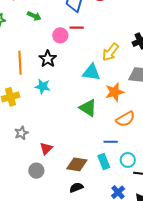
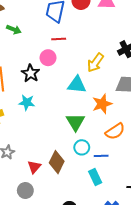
pink circle: (60, 35) -> (48, 58), moved
green triangle: (88, 108) -> (75, 122), turned 30
cyan circle: (128, 160) -> (82, 147), moved
brown diamond: (77, 164) -> (57, 162), moved, turned -70

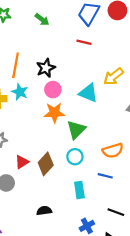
pink circle: (48, 58) -> (53, 90), moved
cyan star: (27, 102) -> (20, 92), moved
orange star: (102, 104) -> (54, 113), moved
blue line: (101, 156) -> (105, 176), moved

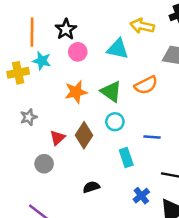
yellow arrow: (113, 76) -> (142, 26), turned 60
orange star: (54, 113) -> (76, 92), moved
green triangle: (76, 130) -> (111, 92), turned -30
orange semicircle: (113, 151) -> (146, 85), moved

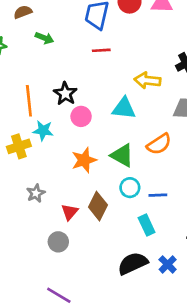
blue line: (152, 137) -> (158, 195), moved
black semicircle: (91, 187) -> (133, 263), moved, size x1.6

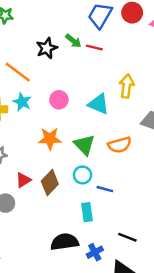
green arrow: (44, 38) -> (73, 41), moved
yellow arrow: (147, 80) -> (127, 86), turned 75
black star: (65, 94) -> (47, 48), moved
orange line: (29, 101) -> (18, 72), turned -64

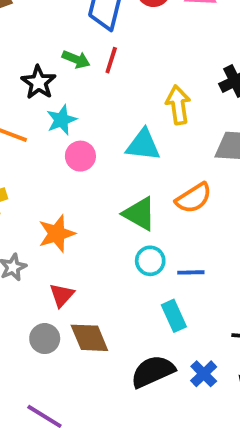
red line: (94, 47) -> (111, 60), turned -70
cyan star: (22, 102) -> (61, 120), moved, turned -30
orange star: (50, 139) -> (57, 234), moved
brown diamond: (50, 183) -> (89, 338), moved, turned -50

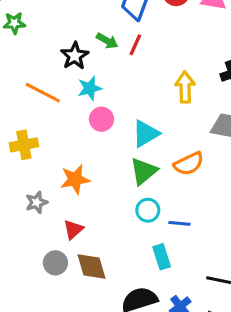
cyan triangle: (143, 145) -> (146, 134), moved, turned -44
green triangle: (139, 214) -> (144, 171), turned 44

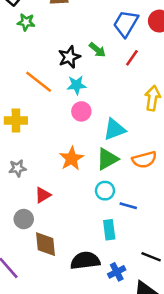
red line: (135, 45) -> (132, 58), moved
orange star: (75, 179) -> (72, 159), moved, turned -30
brown diamond: (92, 267) -> (45, 244), moved

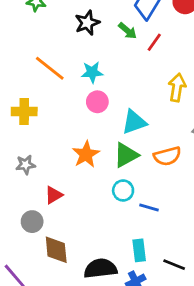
green arrow: (97, 50) -> (127, 31), moved
black star: (69, 57) -> (87, 23), moved
cyan rectangle: (109, 230) -> (139, 250), moved

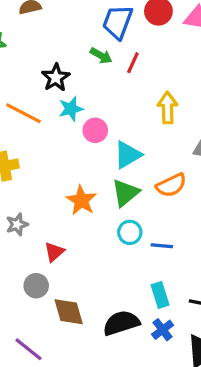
black star: (87, 23) -> (56, 78), moved
pink circle: (97, 102) -> (95, 130), moved

